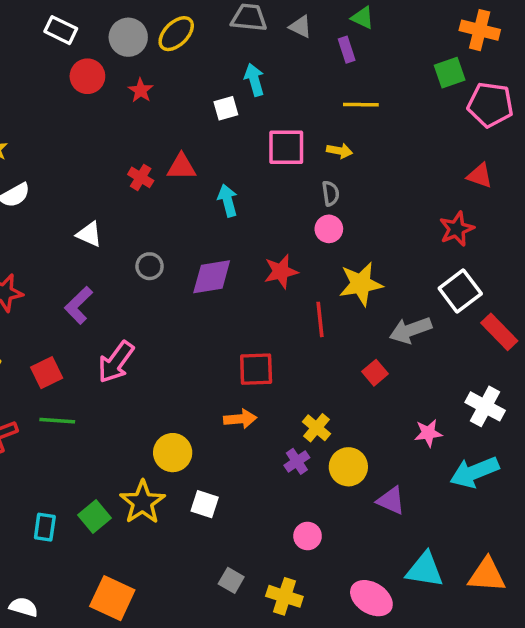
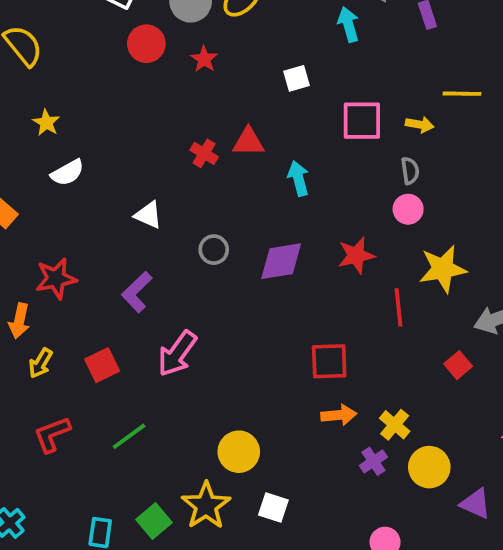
cyan arrow: (254, 80) -> (348, 24), moved
yellow line: (361, 105) -> (462, 94), moved
orange arrow: (240, 419) -> (339, 415), moved
green line: (57, 421) -> (129, 436), moved, turned -40

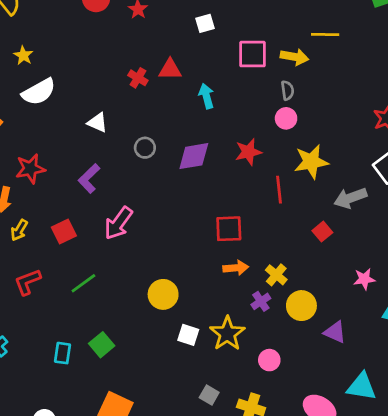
yellow arrow: (420, 125) -> (294, 57), size x1.4
white semicircle: (67, 173) -> (39, 92), size x1.4
yellow star: (206, 506) -> (227, 334), moved

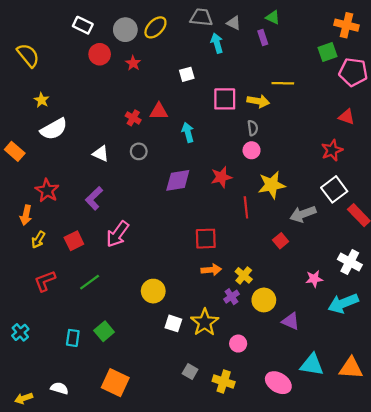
gray circle: (145, 148) -> (139, 151), moved
red star: (30, 169) -> (47, 191), turned -30

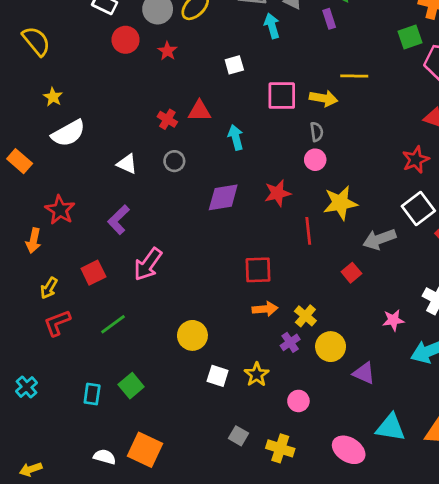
yellow arrow: (38, 240) -> (49, 288), moved
yellow star: (205, 322) -> (257, 374), size x0.7
white semicircle: (59, 388) -> (105, 457), moved

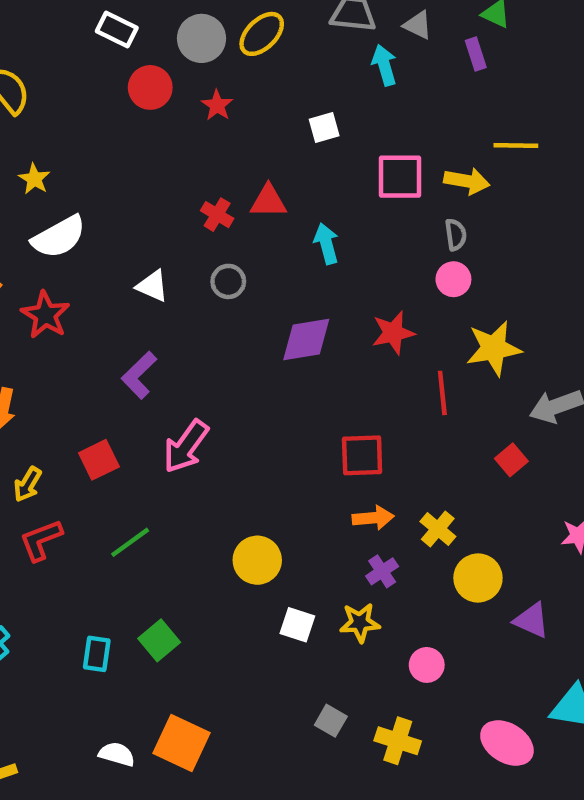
red star: (60, 210) -> (45, 315), moved
purple cross: (290, 342) -> (382, 571), moved
yellow star: (257, 374) -> (360, 623), turned 30

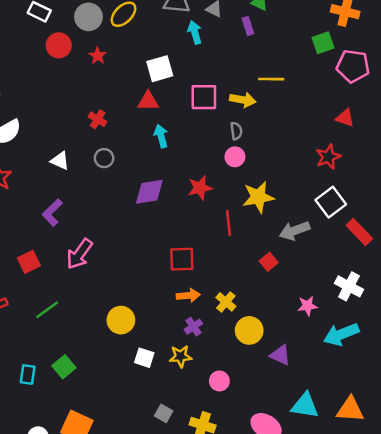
white square: (324, 128) -> (160, 69), size x1.5
red triangle: (268, 201) -> (148, 101), moved

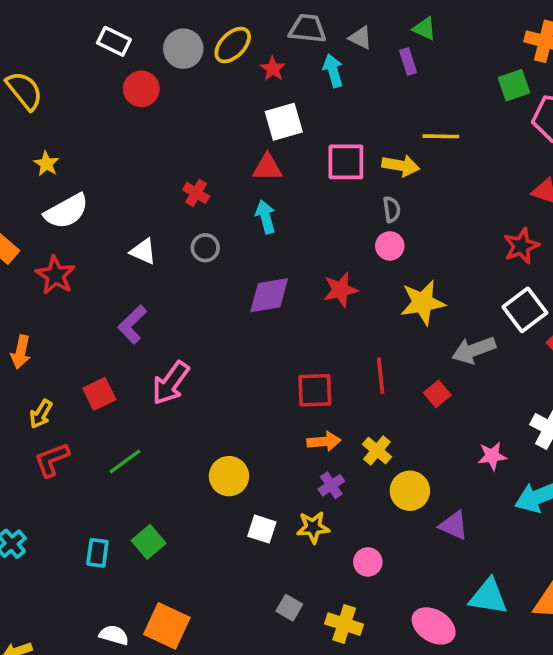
red star: (98, 56) -> (273, 69), moved
cyan arrow: (161, 136) -> (266, 217), moved
red line: (228, 223) -> (381, 376), moved

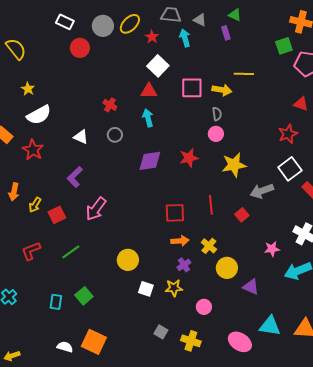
white square: (284, 122) -> (158, 66), turned -30
yellow arrow: (41, 414) -> (35, 205), moved

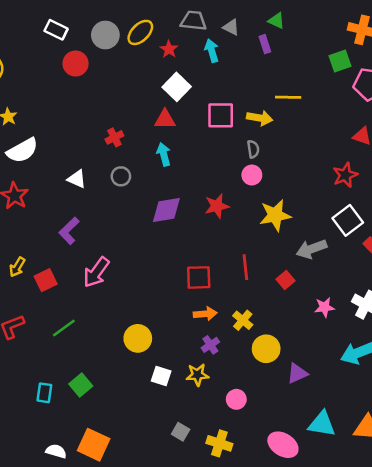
red cross: (110, 105) -> (114, 137), turned 32
pink star: (272, 249) -> (324, 307), moved
purple triangle: (251, 287) -> (297, 373), turned -48

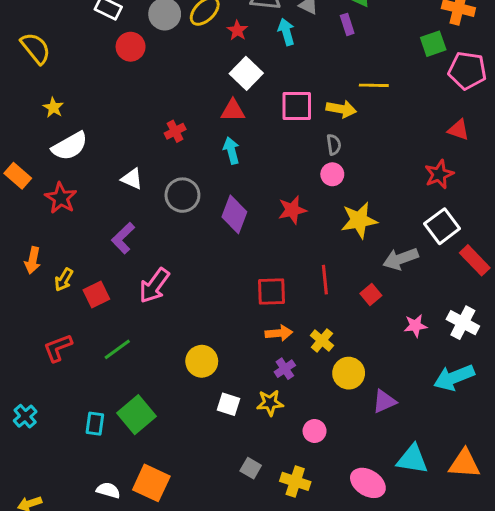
gray circle: (121, 176) -> (182, 195), moved, size x1.5
purple diamond: (166, 210) -> (234, 214), turned -60
green square: (81, 385) -> (136, 415), size x1.4

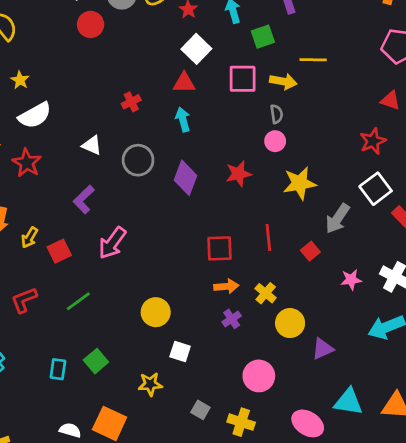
green square: (433, 44) -> (263, 37), moved
gray arrow: (401, 259) -> (338, 219), turned -36
yellow star: (270, 403) -> (150, 384), moved
green square: (136, 415) -> (96, 361), size x0.7
pink circle: (315, 431) -> (259, 376), size x1.5

